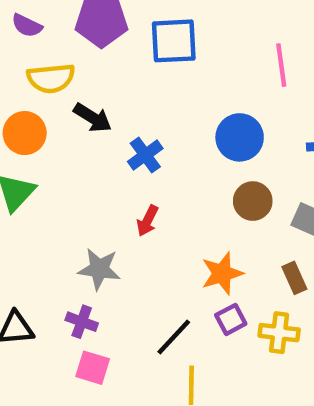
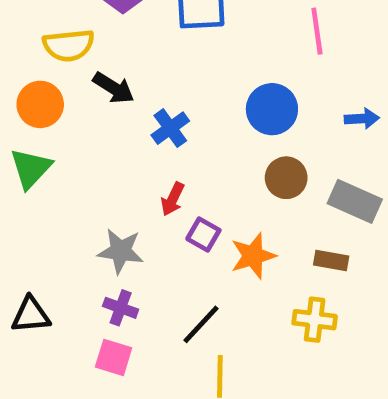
brown rectangle: (294, 278) -> (331, 261), turned -56
purple square: (231, 319) -> (203, 235), moved, turned -32
purple cross: (82, 322) -> (121, 308), moved

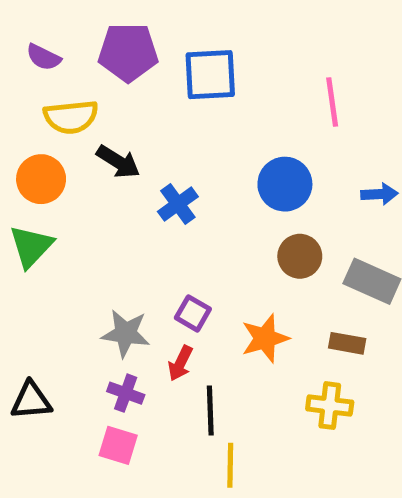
red arrow: (173, 199) -> (180, 363), moved
purple square: (203, 235) -> (193, 313), moved
black line: (201, 324) -> (210, 411), turned -45

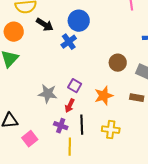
blue circle: (285, 184) -> (79, 21), moved
purple cross: (126, 393) -> (61, 126), moved
yellow cross: (330, 406) -> (111, 130), moved
pink square: (118, 445) -> (30, 139), moved, turned 35
yellow line: (230, 465) -> (70, 147), moved

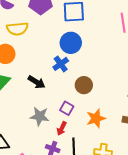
black arrow: (45, 25) -> (37, 82), moved
brown circle: (118, 63) -> (84, 85), moved

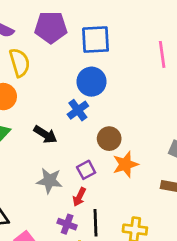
yellow semicircle: (17, 29) -> (20, 63), turned -100
purple square: (67, 108) -> (86, 170), turned 32
orange star: (96, 118) -> (125, 164), moved

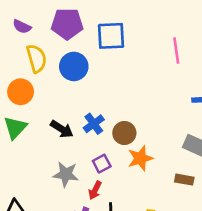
blue circle: (91, 82) -> (74, 66), moved
blue cross: (78, 110) -> (94, 124), moved

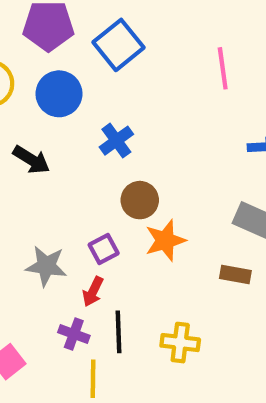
blue square: (111, 36) -> (119, 45), turned -36
blue cross: (94, 124) -> (116, 141), moved
black arrow: (62, 129) -> (31, 160), moved

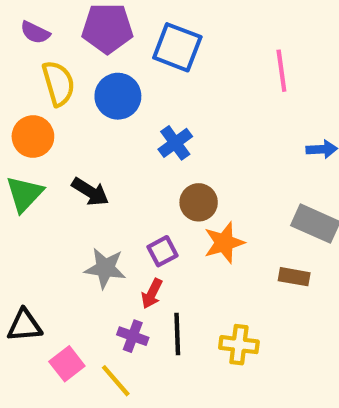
blue square: (119, 45) -> (177, 47), turned -30
black arrow: (31, 160) -> (90, 192), moved
yellow line: (93, 379) -> (116, 381), moved, turned -42

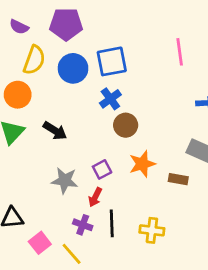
blue square: (177, 47) -> (112, 61), moved, turned -32
yellow semicircle: (58, 83) -> (34, 60), turned 36
brown circle: (199, 202) -> (126, 125), moved
brown rectangle: (294, 277) -> (178, 179), moved

